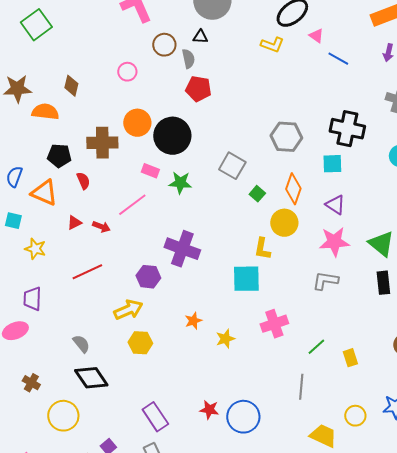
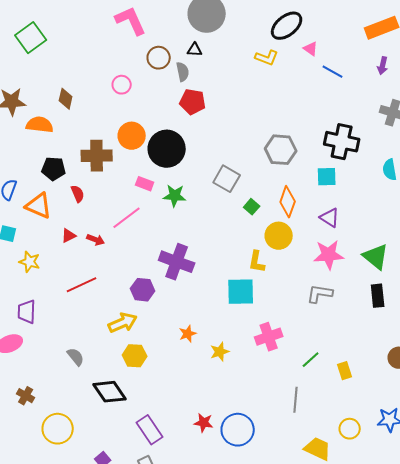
black diamond: (91, 378) -> (110, 392), moved

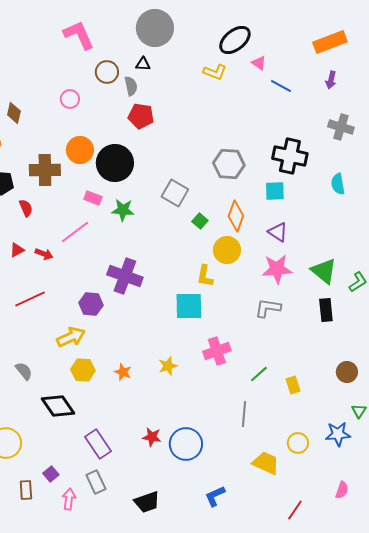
orange star: (188, 334) -> (123, 372), moved, turned -30

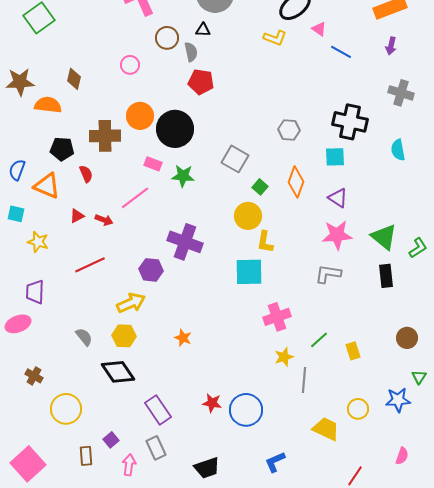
gray hexagon: (229, 164) -> (289, 130), size x0.7
yellow circle: (227, 250) -> (248, 216), moved
yellow star: (168, 366) -> (284, 357), moved
yellow hexagon: (83, 370) -> (124, 336), moved

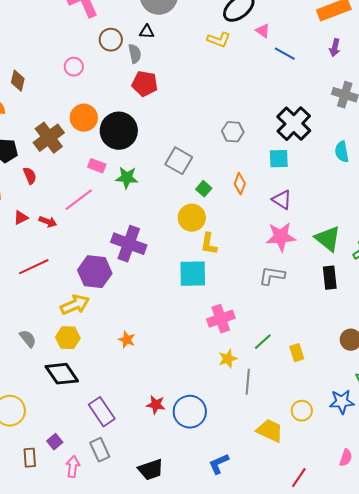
black cross: (350, 122) -> (294, 124), turned 32
brown cross: (105, 136) -> (49, 138), turned -36
orange diamond: (296, 182) -> (240, 184), size x0.7
purple hexagon: (151, 270) -> (95, 272), size x1.4

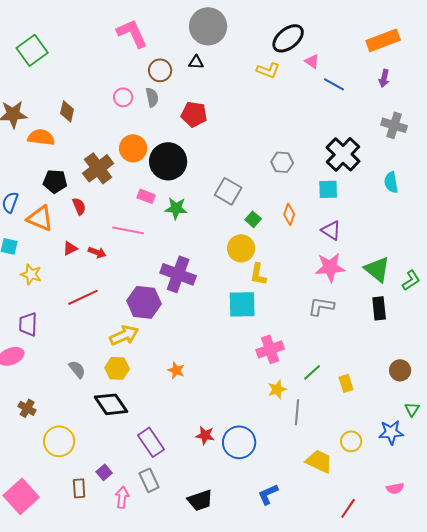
gray semicircle: (135, 54) -> (152, 97), moved
pink line: (79, 200) -> (128, 230), turned 48
pink semicircle: (346, 458) -> (395, 488), turned 60

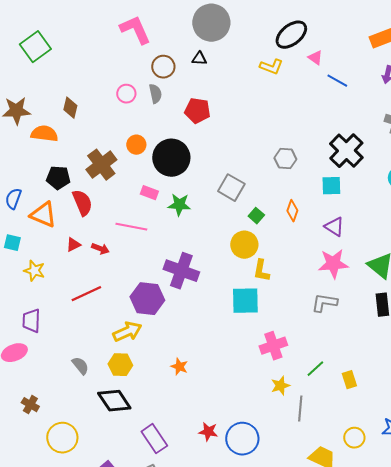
orange circle: (133, 148) -> (136, 145), size x0.7
red semicircle: (79, 206) -> (82, 203), size x1.5

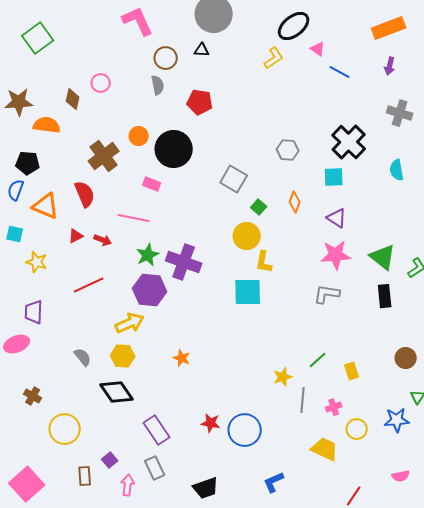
yellow L-shape: (271, 67) -> (274, 58), turned -55
pink circle: (126, 94) -> (101, 83), moved
black pentagon: (58, 178) -> (28, 163), moved
green star: (179, 205) -> (148, 255), moved, turned -30
pink cross: (273, 346) -> (334, 407), moved, size x0.6

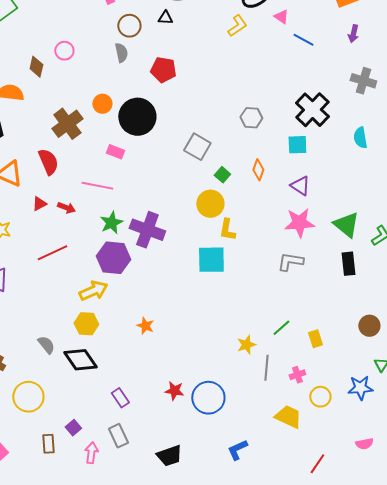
gray semicircle: (83, 357) -> (46, 345), moved
purple rectangle: (157, 430) -> (120, 398), size x0.7

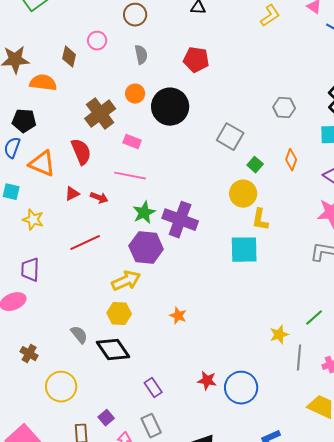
brown circle: (129, 26) -> (135, 15), moved
gray semicircle: (121, 53) -> (141, 55), moved
pink rectangle: (115, 152) -> (132, 142), moved

